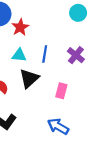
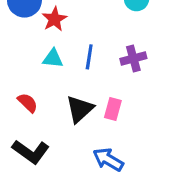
purple cross: (76, 55) -> (133, 59), turned 36
black triangle: (29, 79) -> (80, 109), moved

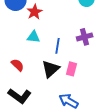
blue line: (89, 57) -> (58, 46), moved

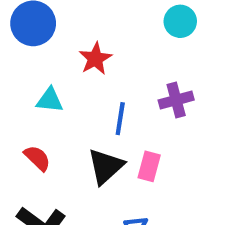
red star: (35, 12) -> (95, 59), moved
cyan triangle: (34, 37) -> (50, 100), moved

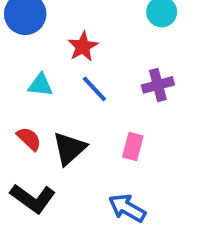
blue line: (120, 119) -> (94, 89), moved, turned -52
black triangle: (106, 166) -> (69, 148), moved

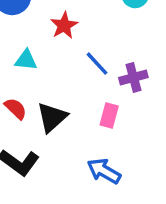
purple cross: (158, 85) -> (133, 77), moved
blue line: (94, 89) -> (97, 64), moved

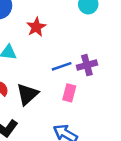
blue line: (97, 64) -> (62, 66), moved, turned -66

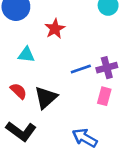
pink rectangle: (69, 93) -> (104, 96), moved

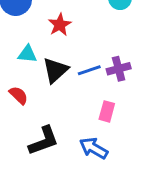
pink rectangle: (104, 96) -> (107, 111), moved
black triangle: (46, 97) -> (55, 70), moved
black L-shape: (21, 131) -> (44, 141), moved, turned -56

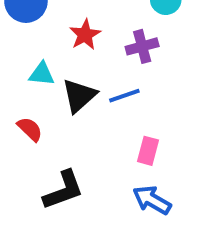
purple cross: (119, 69) -> (142, 46), moved
blue arrow: (94, 148) -> (152, 200), moved

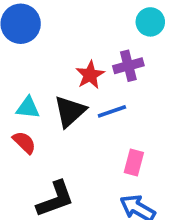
red star: (85, 35) -> (90, 75), moved
cyan triangle: (42, 74) -> (28, 108), moved

